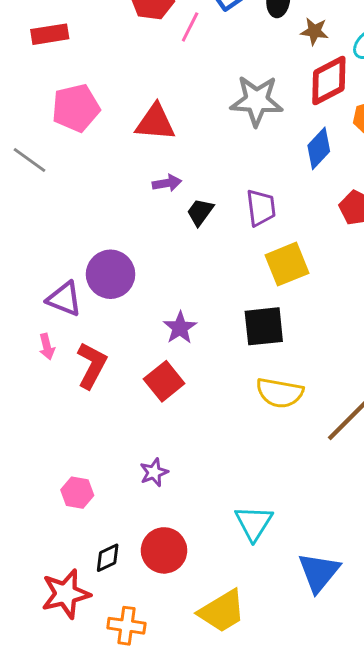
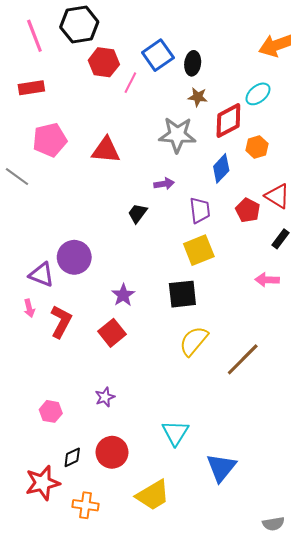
brown star: (314, 31) -> (198, 97), moved
purple arrow: (167, 183) -> (164, 184), moved
purple trapezoid: (261, 208) -> (200, 210), moved
yellow semicircle: (280, 393) -> (194, 341), turned 120

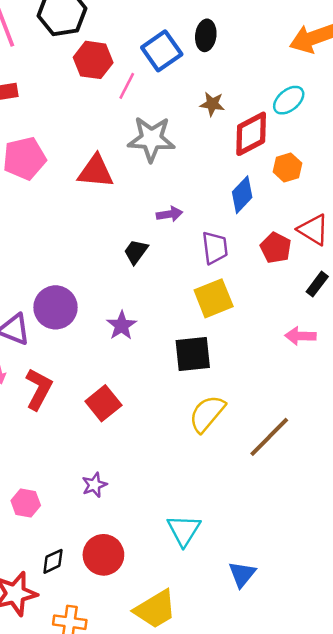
black ellipse: (193, 63) -> (206, 35), moved
gray star: (177, 135) -> (151, 139), moved
purple star: (123, 295) -> (122, 326), moved
blue triangle: (221, 468) -> (242, 574), size x0.7

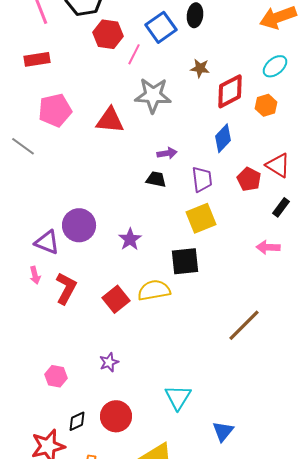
cyan ellipse: (289, 100) -> (275, 66), moved
orange hexagon: (287, 167) -> (266, 105), moved
black trapezoid: (136, 252) -> (156, 179), moved, turned 65
yellow semicircle: (207, 414) -> (154, 290), moved, turned 40

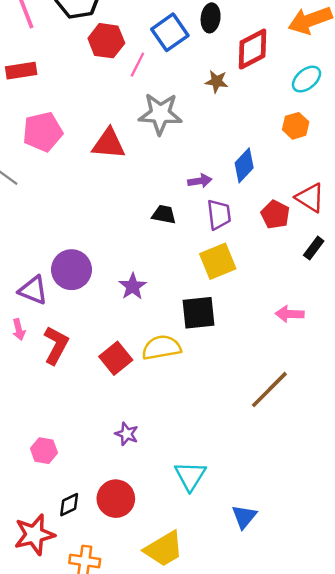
red diamond: (230, 91) -> (253, 49), moved
purple arrow: (167, 153) -> (200, 181), moved
pink arrow: (268, 247) -> (290, 314), moved
purple star: (109, 362) -> (127, 434), moved, turned -30

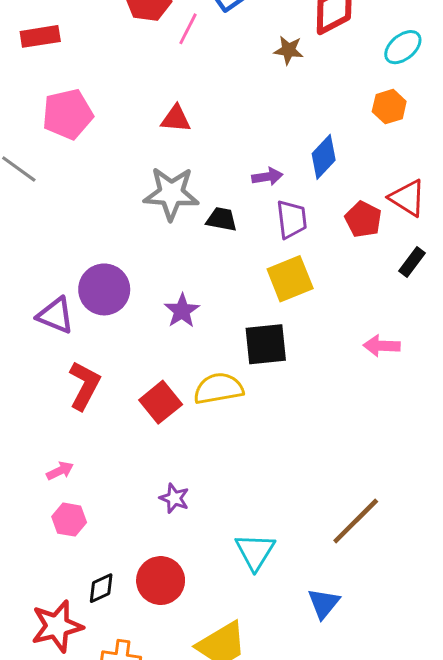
gray star: (160, 114) -> (171, 193), moved
red triangle: (109, 144) -> (176, 119), moved, size x0.7
pink arrow: (19, 330) -> (60, 471), moved, turned -102
brown line: (269, 390) -> (356, 521), moved

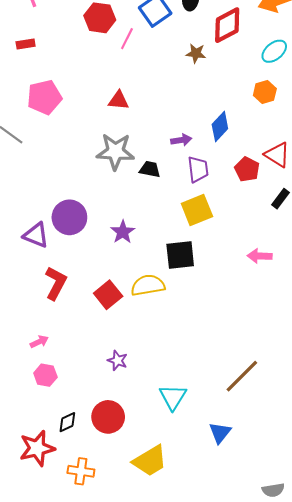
red rectangle: (40, 36) -> (26, 44), size x0.7

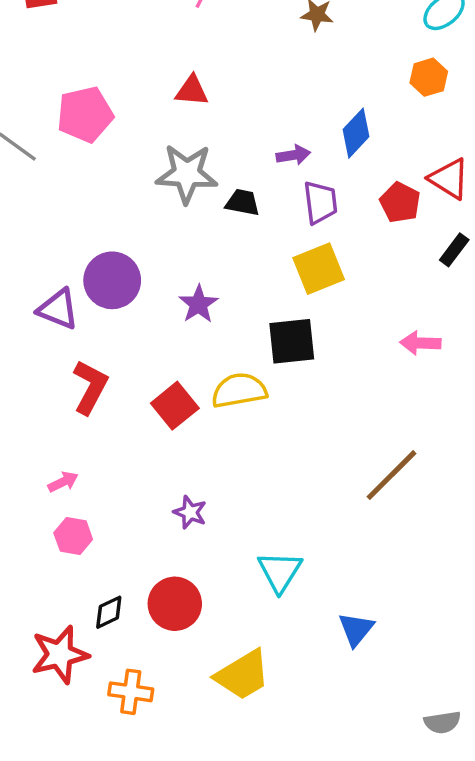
pink pentagon: (44, 97) -> (85, 114), moved
brown line: (242, 376) -> (392, 475), moved

